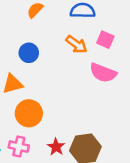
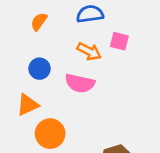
pink semicircle: (103, 73) -> (80, 83), moved

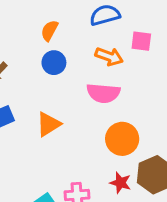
blue circle: (40, 69) -> (54, 63), moved
orange circle: (50, 134) -> (122, 139), moved

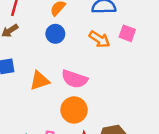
pink semicircle: (103, 93) -> (75, 79), moved
orange circle: (122, 139) -> (74, 110), moved

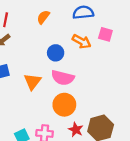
blue circle: (55, 34) -> (56, 53), moved
orange triangle: (40, 81) -> (32, 82), turned -30

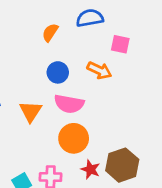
orange semicircle: (43, 17) -> (50, 33), moved
orange arrow: (82, 41) -> (99, 70), moved

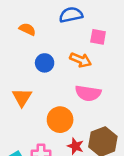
orange semicircle: (50, 33) -> (27, 29), moved, turned 84
pink semicircle: (69, 104) -> (88, 93), moved

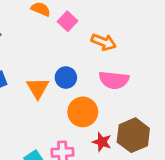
pink square: (98, 37) -> (67, 21), moved, turned 35
blue circle: (45, 63) -> (66, 78), moved

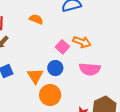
pink square: (67, 21) -> (62, 47), moved
orange circle: (83, 112) -> (50, 95), moved

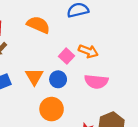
orange semicircle: (36, 19) -> (38, 25), size x1.5
orange triangle: (35, 76) -> (34, 77), moved

